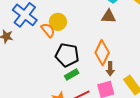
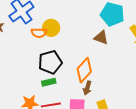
orange semicircle: (48, 30) -> (39, 33), turned 112
black pentagon: (67, 55) -> (50, 62), turned 30

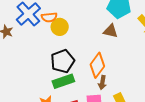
orange semicircle: (39, 33) -> (49, 17), moved
green rectangle: (49, 82) -> (63, 81), size x1.5

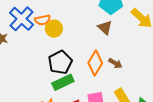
brown triangle: (110, 31) -> (105, 28), turned 35
brown arrow: (102, 83) -> (115, 63), moved, turned -64

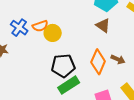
blue cross: (22, 19) -> (19, 28), size x0.7
black pentagon: (60, 62) -> (63, 66), turned 30

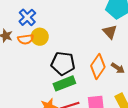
orange semicircle: (40, 26) -> (26, 39), moved
yellow circle: (53, 33) -> (40, 37), moved

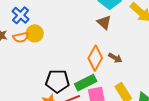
black pentagon: (63, 63) -> (57, 81), moved
green rectangle: (64, 83) -> (86, 83), moved

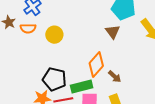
yellow circle: (35, 33) -> (54, 35), moved
brown arrow: (115, 58) -> (115, 77), moved

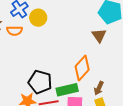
yellow circle: (54, 35) -> (38, 18), moved
brown arrow: (115, 77) -> (99, 88), moved, turned 72

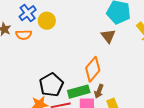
black pentagon: (40, 82) -> (51, 85), turned 30
brown arrow: (99, 88) -> (99, 91), moved

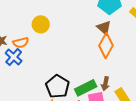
blue cross: (28, 13) -> (14, 57), moved
orange diamond: (93, 69) -> (106, 46), moved

